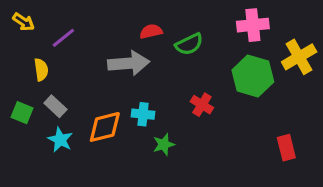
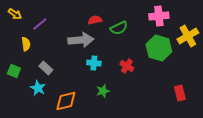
gray rectangle: (55, 106) -> (46, 68), moved
cyan cross: (143, 114) -> (94, 63), moved
orange diamond: (105, 127) -> (66, 101), moved

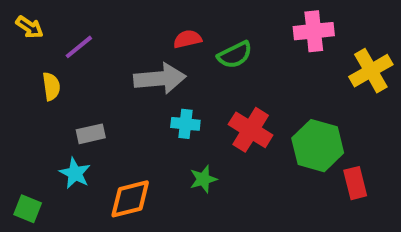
green hexagon: (159, 48) -> (318, 146), moved
red cross: (127, 66) -> (251, 130), size x1.5
gray rectangle: (46, 68) -> (91, 134), turned -56
green square: (14, 71) -> (28, 209), moved

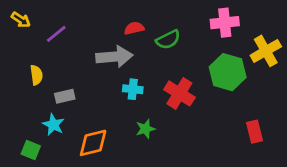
yellow semicircle: (51, 86) -> (36, 75), moved
green hexagon: (318, 146) -> (228, 72), moved
green square: (28, 209) -> (31, 150), moved

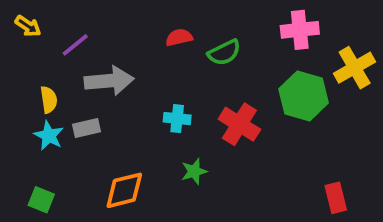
gray arrow: (114, 57) -> (109, 81), moved
cyan star: (53, 125) -> (49, 136), moved
red rectangle: (254, 132) -> (336, 198), moved

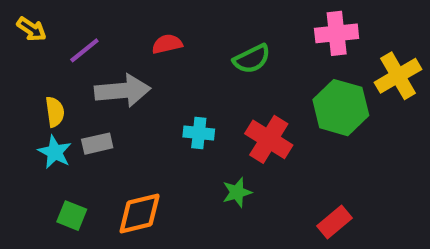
red semicircle: (179, 37) -> (167, 44), moved
green star: (194, 171) -> (237, 192), moved
red rectangle: (336, 198) -> (334, 222), moved, turned 64
green square: (41, 200) -> (72, 216), moved

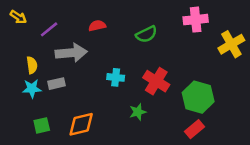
green hexagon: (341, 108) -> (198, 97), moved
cyan star: (55, 152) -> (32, 89), turned -30
green square: (72, 216) -> (42, 125), turned -35

